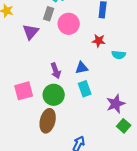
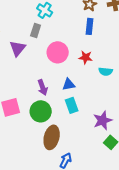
pink circle: (69, 24) -> (58, 52), moved
brown ellipse: (48, 121) -> (52, 137), moved

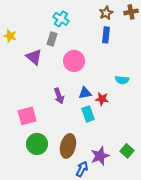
purple triangle: (18, 48) -> (34, 57), turned -30
red star: (86, 57) -> (102, 99), moved
green circle: (41, 111) -> (37, 144), moved
purple star: (103, 120) -> (100, 156), moved

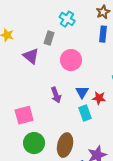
cyan cross: (61, 19) -> (67, 19), moved
blue triangle: (85, 93) -> (82, 92), turned -48

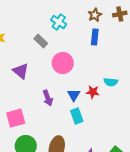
gray rectangle: (49, 38) -> (41, 41), turned -64
purple triangle: (31, 56) -> (21, 71), moved
red star: (99, 98) -> (93, 92), moved

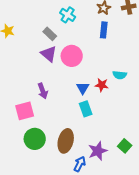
purple triangle: (21, 71) -> (49, 54), moved
purple arrow: (48, 98) -> (43, 91), moved

